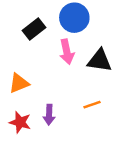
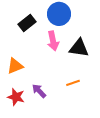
purple arrow: (49, 115) -> (39, 91), turned 133

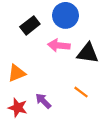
pink arrow: (53, 41) -> (59, 45), turned 108
orange line: (73, 83) -> (81, 92), turned 56

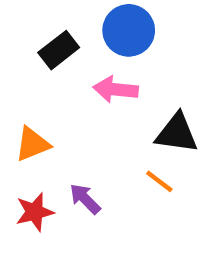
black triangle: (88, 53) -> (177, 133), moved
red star: (18, 108) -> (35, 212), turned -30

